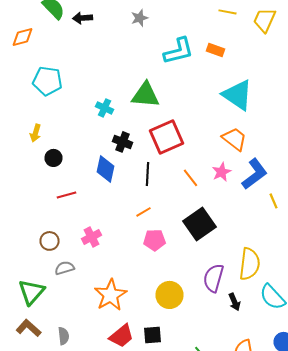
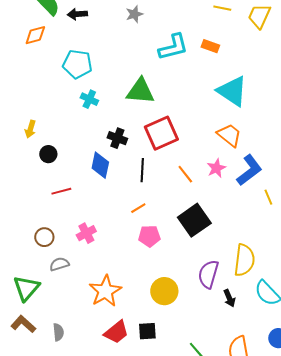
orange diamond: (22, 37) -> (35, 35), moved
cyan pentagon: (48, 81) -> (77, 64), moved
cyan cross: (104, 108) -> (89, 99), moved

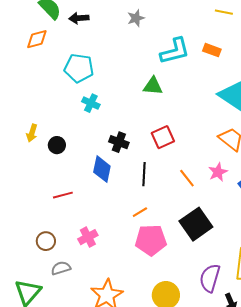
green triangle: (140, 91) -> (153, 86), moved, size x0.7
red square: (161, 133) -> (163, 137), size x0.7
black circle: (48, 154) -> (57, 145), moved
pink pentagon: (149, 236) -> (151, 240), size x1.4

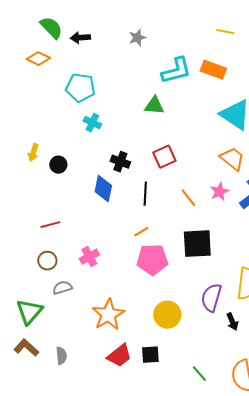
orange diamond: (37, 39) -> (38, 59), turned 40
orange rectangle: (212, 50) -> (213, 70), size x1.4
red line: (63, 195) -> (50, 225), moved
black square: (196, 224) -> (197, 244), turned 32

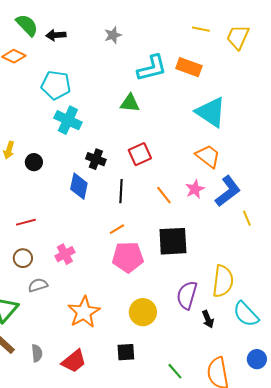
cyan cross: (92, 123) -> (68, 120), size x1.5
red trapezoid: (119, 356) -> (74, 361), moved

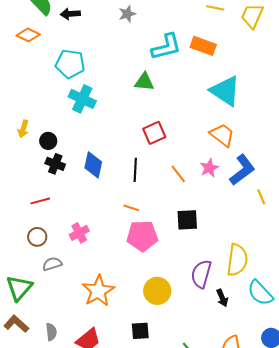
black cross: (96, 159) -> (55, 164), moved
orange line: (117, 229) -> (131, 208), turned 49
black square: (173, 241) -> (187, 220), size x0.7

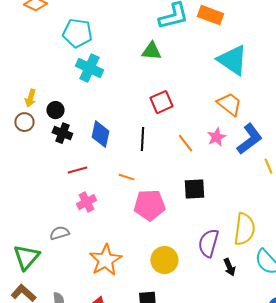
red line: (40, 201) -> (77, 170), moved
orange line: (131, 208) -> (126, 177), moved
brown circle: (37, 237) -> (24, 122), moved

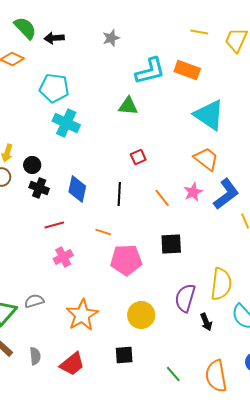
red square: (161, 102) -> (138, 157), size x0.7
gray semicircle: (59, 233) -> (34, 301), moved

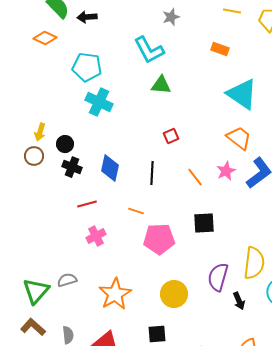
gray star: (111, 38) -> (171, 17), moved
orange rectangle: (187, 70) -> (220, 49), size x0.7
cyan L-shape: (150, 71) -> (149, 50), moved, turned 76

